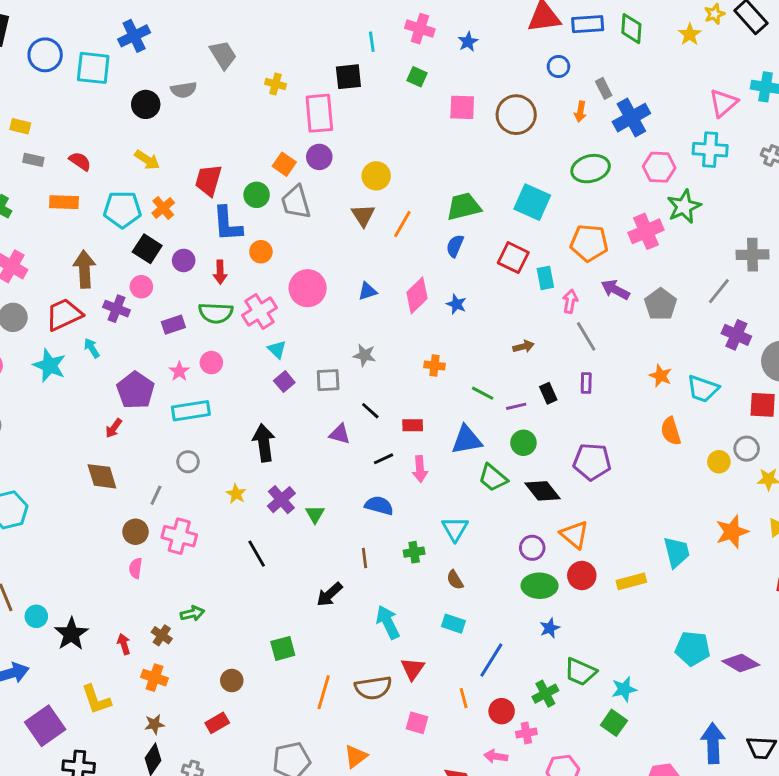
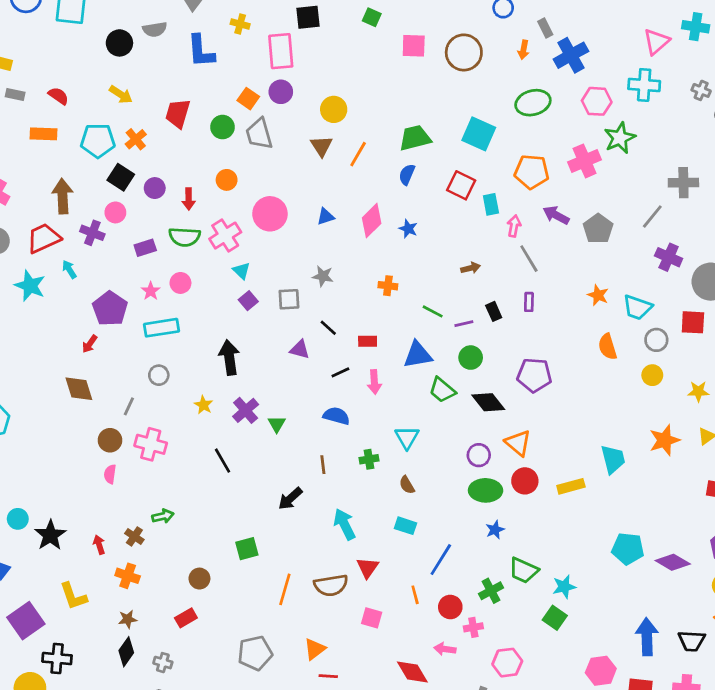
blue L-shape: (227, 224) -> (201, 51), moved
gray circle: (747, 449) -> (656, 340), moved

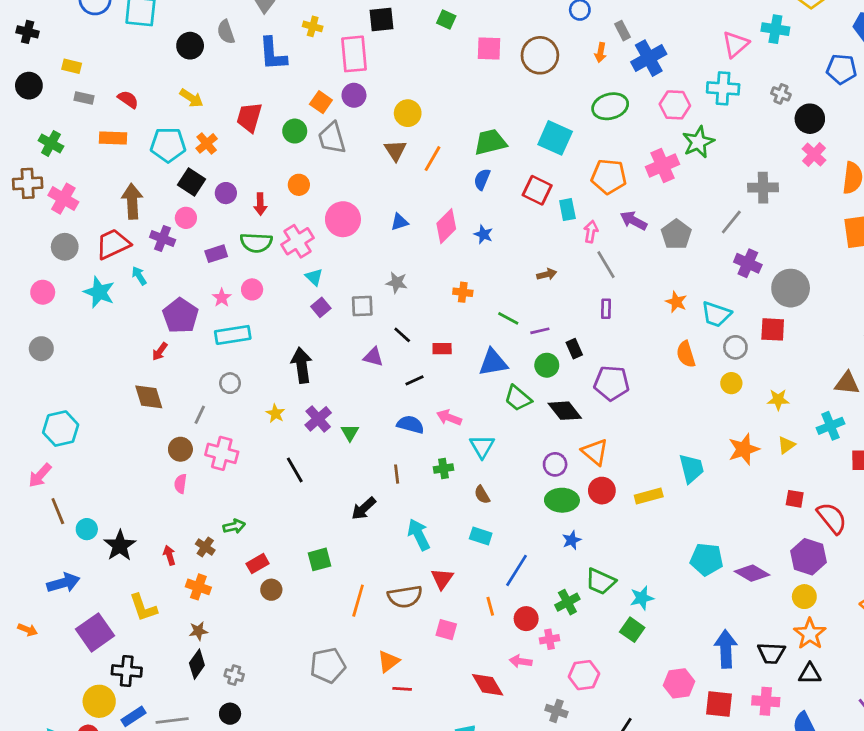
gray semicircle: (155, 29) -> (226, 32), turned 80
black rectangle: (494, 311) -> (574, 349), moved
pink arrow: (374, 382) -> (449, 418), moved, turned 115
red rectangle: (186, 618) -> (258, 564), moved

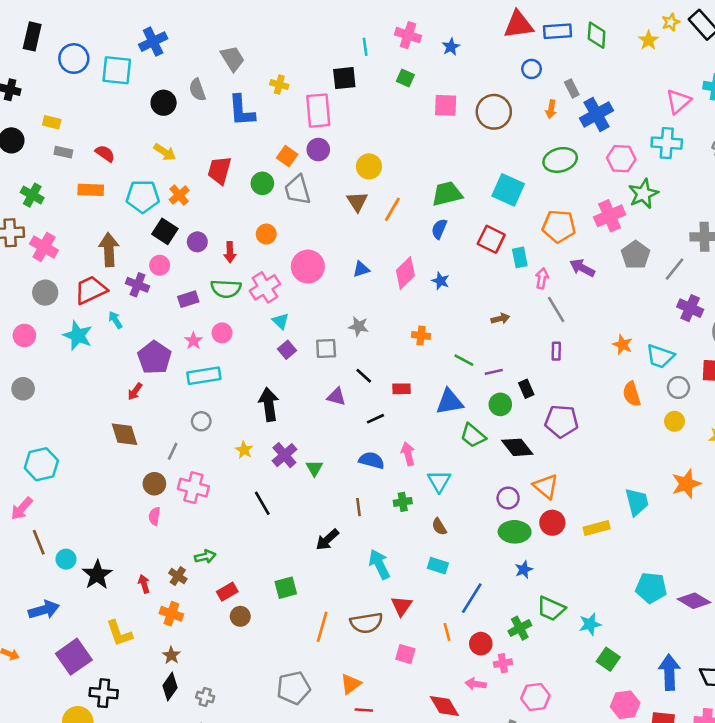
gray pentagon: (676, 234) -> (636, 255), moved
pink arrow: (449, 418) -> (408, 454), turned 55
green square: (632, 630) -> (608, 659), moved
brown star: (198, 631) -> (171, 655), turned -30

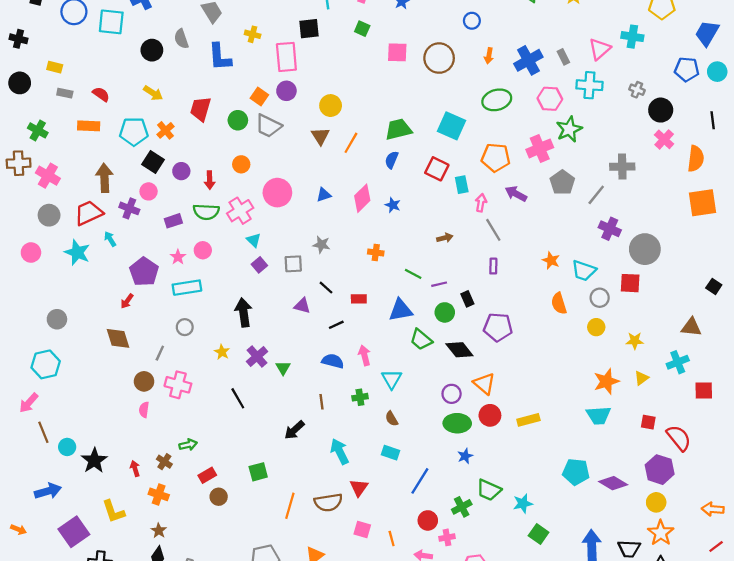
gray rectangle: (572, 88) -> (563, 57), moved
gray trapezoid: (297, 190) -> (268, 126), turned -48
gray circle: (23, 389) -> (57, 319), moved
cyan trapezoid: (637, 502) -> (599, 415), moved, turned 100
orange line: (447, 632) -> (392, 539), moved

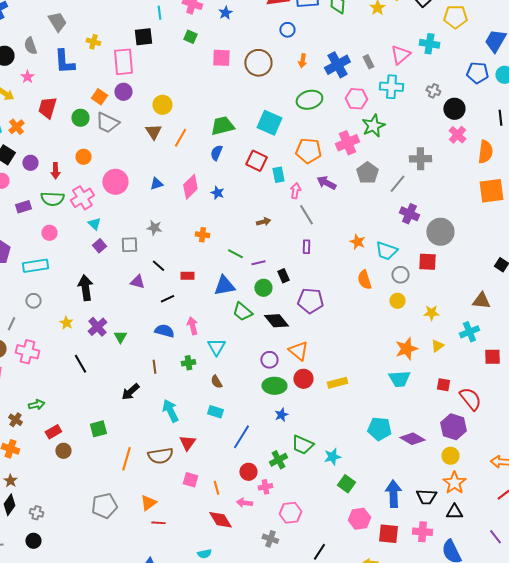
pink star: (178, 257) -> (27, 77), moved

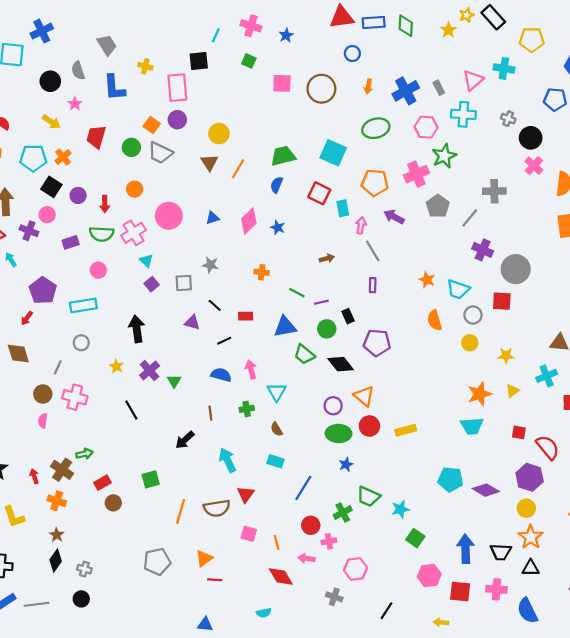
cyan line: (159, 13) -> (216, 35), turned 32
brown cross: (15, 420) -> (62, 470), size x1.5

